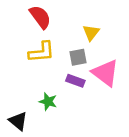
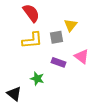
gray square: (78, 57) -> (56, 37), moved
pink triangle: (105, 73) -> (82, 56), size x0.7

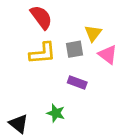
pink triangle: (82, 56) -> (108, 55), moved
green star: (37, 79) -> (56, 113), moved

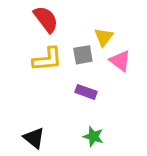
green star: (56, 113) -> (93, 136), moved
black triangle: (19, 124) -> (34, 138), moved

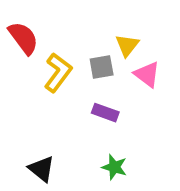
red semicircle: (46, 19) -> (23, 38), moved
yellow L-shape: (47, 59) -> (58, 73), turned -48

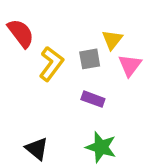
pink triangle: (147, 74) -> (130, 65), turned 30
green star: (114, 167) -> (101, 147), size x1.4

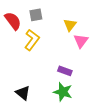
gray square: (90, 59) -> (36, 15), moved
purple rectangle: (93, 99) -> (65, 71), moved

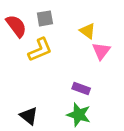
yellow triangle: (70, 25) -> (87, 31), turned -32
yellow L-shape: (32, 40) -> (40, 50), turned 30

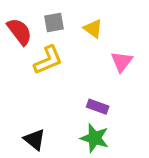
yellow triangle: (87, 31) -> (93, 29), moved

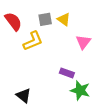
gray square: (54, 23) -> (45, 19), moved
green star: (95, 138) -> (80, 90), moved

